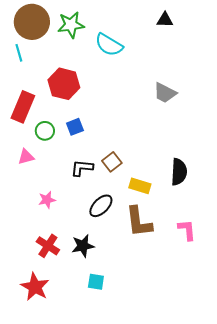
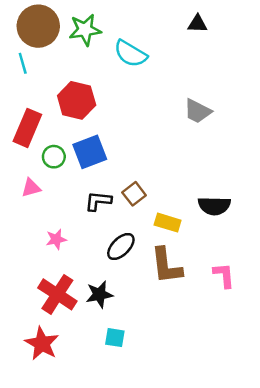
blue square: (75, 127) -> (90, 152), size x1.6
black semicircle: (179, 172) -> (214, 206), turned 88
red cross: (48, 246) -> (57, 294), size x1.4

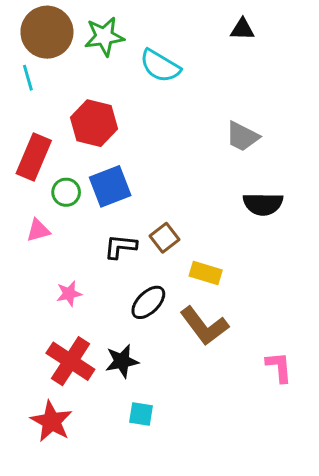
black semicircle: (214, 206) -> (263, 204), moved
brown L-shape: (166, 266) -> (204, 326), turned -30
pink L-shape: (224, 275) -> (279, 367), moved

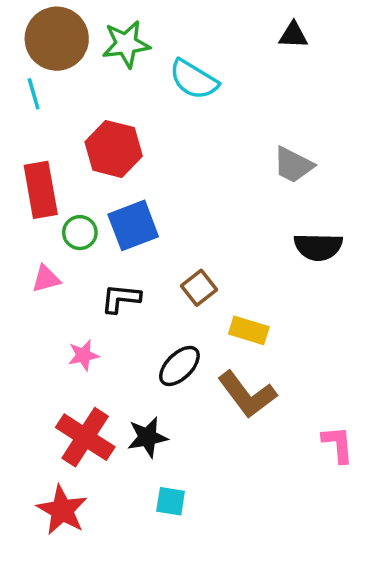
red rectangle: (34, 157) -> (41, 190), turned -33
black L-shape: (120, 247) -> (121, 298), moved

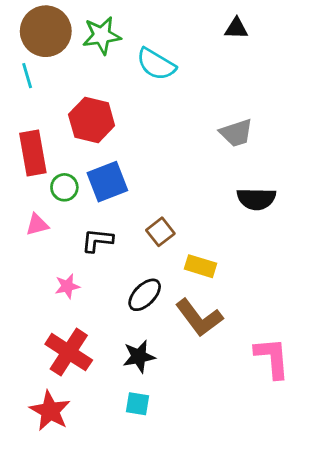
gray trapezoid: (293, 165) -> (236, 133), turned -45
black star: (147, 437) -> (139, 356), moved
pink L-shape: (338, 444) -> (272, 358), size x1.4

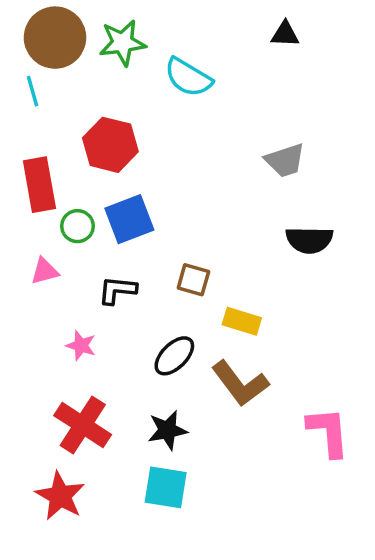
brown square: (160, 232) -> (193, 280), turned -36
pink star: (67, 286) -> (81, 345), turned 30
cyan square: (137, 404) -> (166, 487), size x1.5

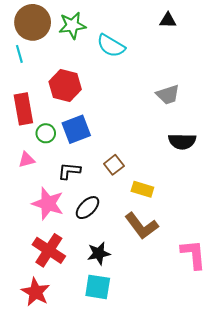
brown square: (193, 280) -> (114, 165), turned 36
pink star: (81, 345) -> (48, 204), size x1.8
black ellipse: (174, 356) -> (88, 208), moved

